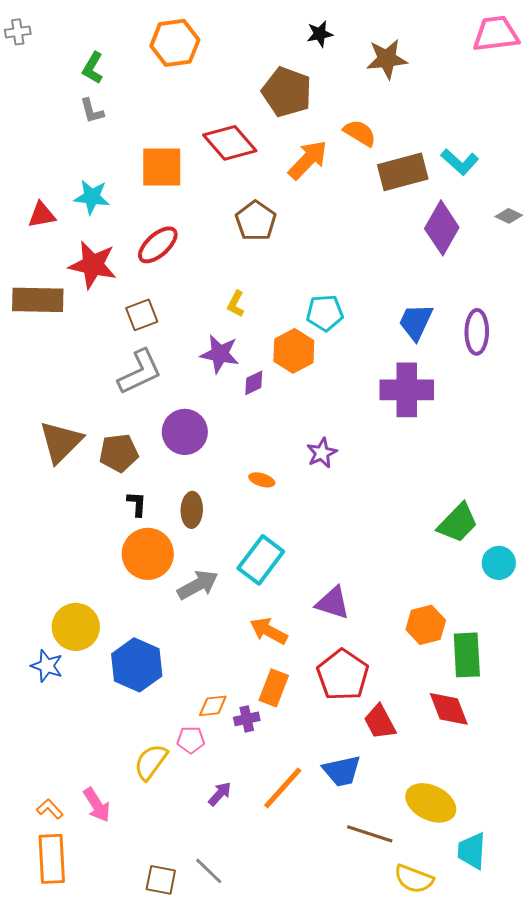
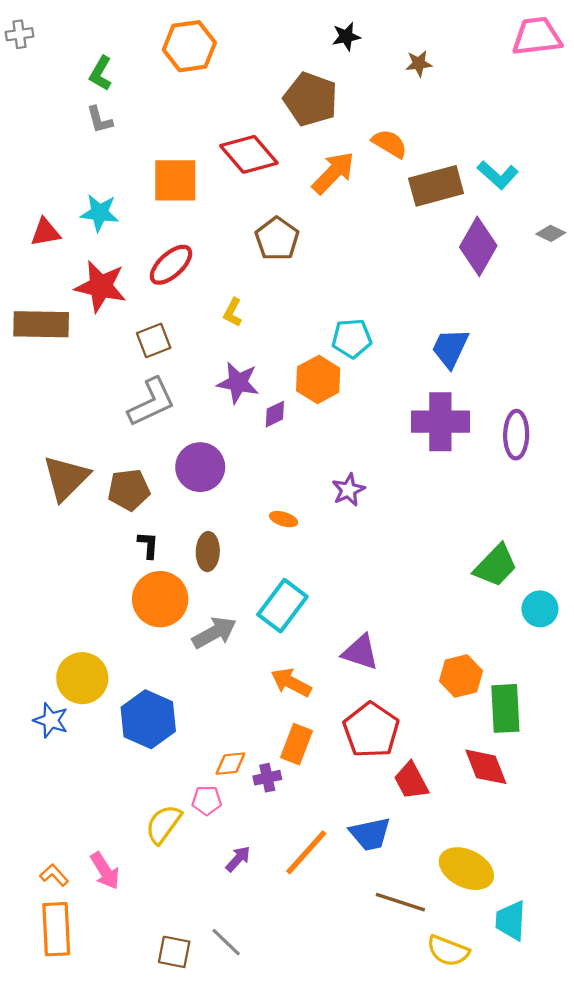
brown star: (387, 59) -> (419, 63), size x0.6
yellow L-shape: (236, 304) -> (233, 312), moved
purple ellipse: (477, 332) -> (516, 435), moved

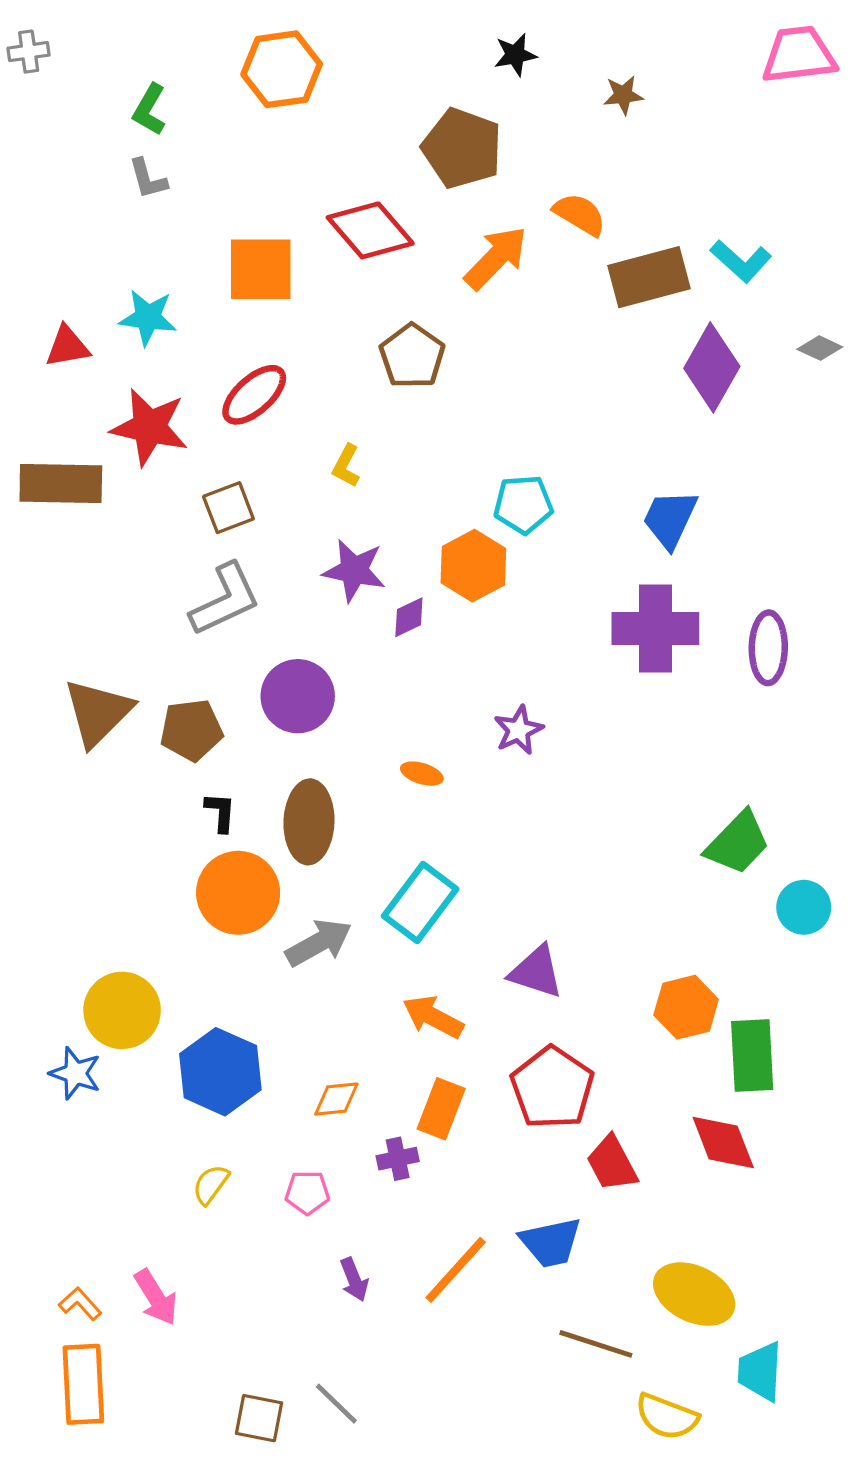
brown ellipse: (208, 552) -> (309, 822), size x1.4
orange diamond: (230, 764) -> (336, 1099), moved
yellow semicircle: (163, 824) -> (211, 1184), moved, size x0.7
purple arrow: (238, 859) -> (354, 1280), turned 116

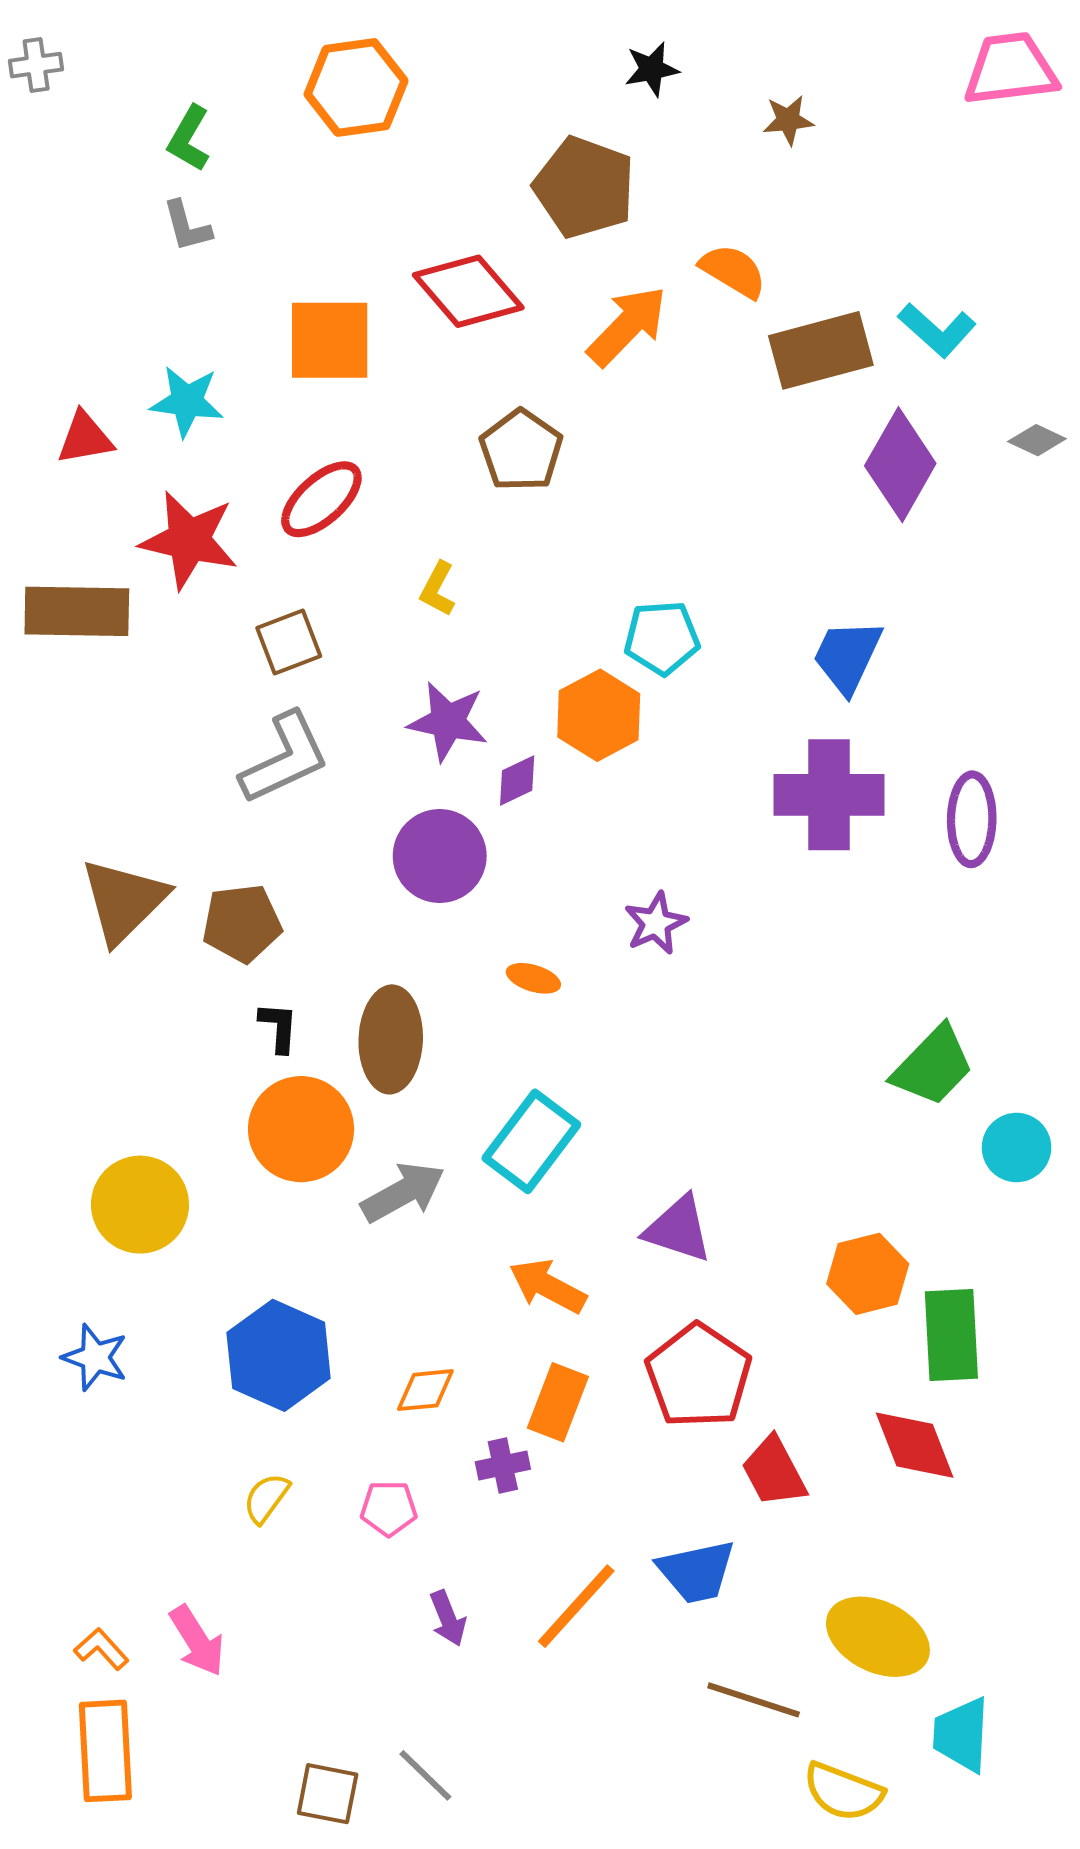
purple circle: (298, 696) -> (440, 856), moved
yellow circle: (122, 1010) -> (140, 1205), moved

